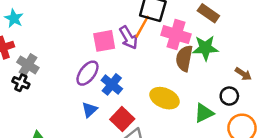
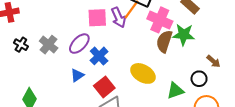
gray cross: (28, 65) -> (49, 45), moved

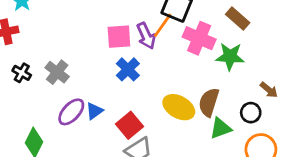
brown semicircle: (164, 41) -> (209, 102), moved
purple ellipse: (79, 44) -> (71, 112), moved
blue cross: (99, 56) -> (128, 69), moved

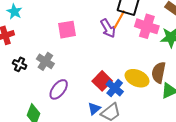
pink square: (119, 37) -> (67, 30), moved
blue cross: (128, 69) -> (115, 88), moved
blue triangle: (94, 111) -> (94, 109), moved
red square: (129, 125) -> (102, 81), moved

